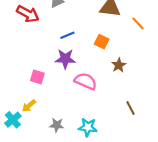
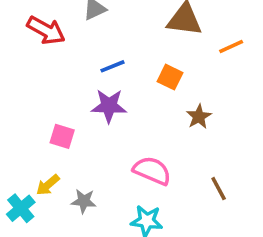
orange line: (138, 23) -> (231, 47), turned -72
pink semicircle: (86, 81) -> (152, 171), moved
gray star: (57, 125) -> (84, 201), moved

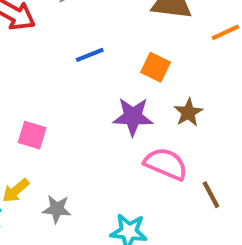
purple star: (109, 106) -> (133, 117), moved
pink semicircle: (152, 171) -> (166, 164), moved

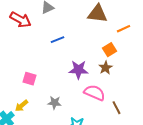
orange square: (155, 67) -> (110, 50), moved, turned 32
gray star: (57, 209) -> (54, 103), moved

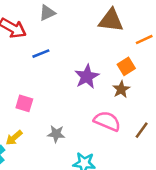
blue line: (58, 40) -> (41, 54), moved
purple star: (78, 70) -> (87, 77), moved, turned -30
brown line: (116, 108) -> (142, 130), moved, turned 64

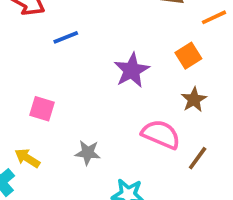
brown star: (121, 89) -> (194, 100), moved
brown line: (142, 130) -> (198, 158), moved
yellow arrow: (14, 138) -> (27, 158), turned 72

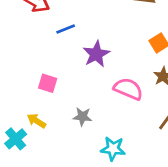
purple star: (132, 70) -> (96, 54), moved
pink semicircle: (161, 134) -> (128, 89), moved

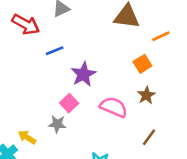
pink square: (48, 83) -> (69, 103), moved, turned 30
gray star: (82, 117) -> (57, 124), moved

